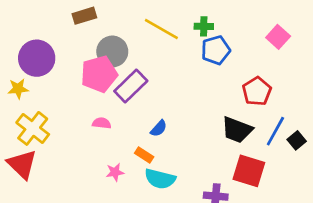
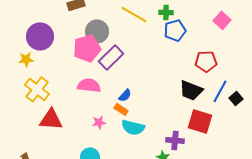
red pentagon: (257, 91) -> (206, 61), turned 30
pink semicircle: (102, 123) -> (89, 85), size x1.6
blue semicircle: (159, 128) -> (125, 95), moved
red triangle: (22, 164) -> (51, 119), moved, turned -40

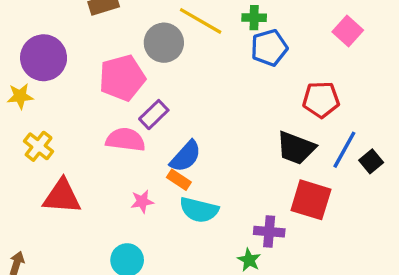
gray circle: (97, 31) -> (164, 43), moved
purple rectangle: (111, 57) -> (154, 115), moved, size x0.7
yellow cross: (37, 89) -> (39, 146), size x0.7
blue semicircle: (125, 95) -> (186, 156), size x1.5

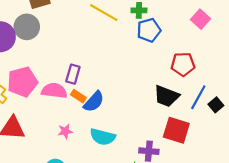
gray circle: (164, 43) -> (27, 27), moved
pink pentagon: (122, 78) -> (22, 82), moved
purple rectangle: (154, 115) -> (73, 74), turned -30
orange rectangle: (179, 180) -> (78, 96), moved

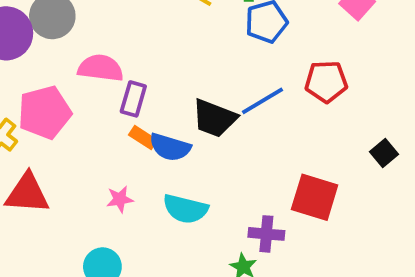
pink semicircle: (54, 91) -> (101, 68), moved
black trapezoid: (166, 96) -> (214, 118), moved
blue line: (198, 97) -> (263, 101), moved, turned 30
blue semicircle: (94, 102) -> (170, 147), turned 65

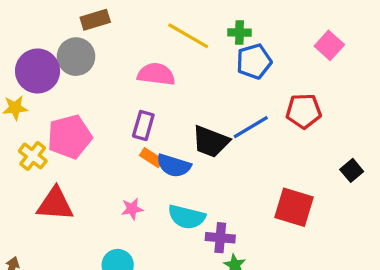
pink semicircle: (101, 68) -> (156, 74), moved
purple cross: (266, 234) -> (220, 238), moved

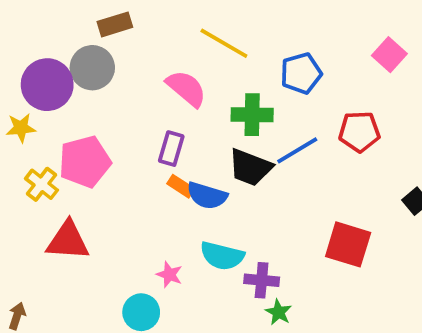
green cross: (240, 33) -> (252, 115), moved, size x1.5
pink semicircle: (156, 74) -> (186, 88), turned 33
pink star: (132, 209) -> (169, 275), moved, turned 30

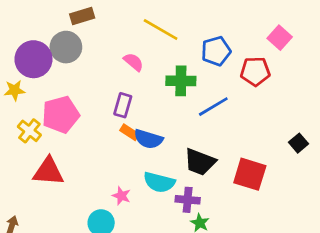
pink semicircle: (186, 88) -> (134, 62), size x0.7
red pentagon: (359, 132) -> (255, 71), moved
black trapezoid: (250, 167) -> (200, 162), moved

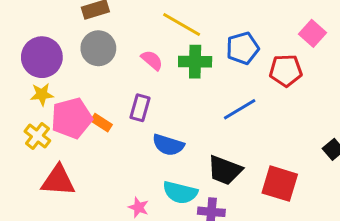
gray circle: (66, 47) -> (98, 48), moved
green cross: (181, 81) -> (195, 62), moved
yellow star: (15, 90) -> (42, 94), moved
orange rectangle: (129, 132) -> (101, 123), moved

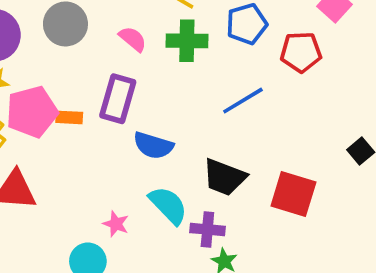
purple rectangle: (140, 108) -> (118, 99), size x1.4
orange rectangle: (101, 123) -> (69, 117), turned -30
cyan semicircle: (180, 192) -> (168, 205), turned -148

